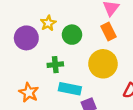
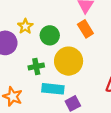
yellow circle: (103, 64) -> (69, 61), moved

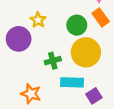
green circle: (50, 35) -> (77, 25), moved

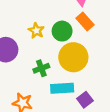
yellow star: (38, 20) -> (36, 31), moved

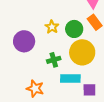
purple square: (85, 100) -> (89, 90), turned 32

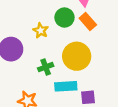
green circle: (74, 29) -> (64, 18), moved

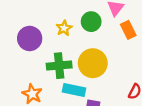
orange rectangle: (88, 22) -> (128, 30), moved
green cross: (46, 67) -> (59, 66), size x1.5

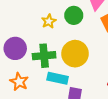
purple circle: (30, 38) -> (15, 48), moved

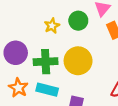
cyan rectangle: (58, 78) -> (47, 90), moved

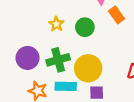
green circle: (78, 21) -> (85, 27), moved
yellow circle: (78, 61) -> (88, 68), moved

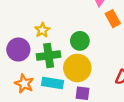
yellow star: (56, 24) -> (42, 30), moved
green circle: (85, 27) -> (80, 41), moved

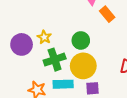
purple circle: (18, 50) -> (22, 44), moved

